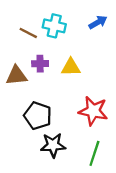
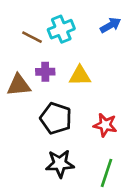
cyan cross: (54, 26) -> (61, 29), turned -35
red star: (93, 111) -> (105, 125), size x0.7
black pentagon: (38, 116) -> (56, 118), moved

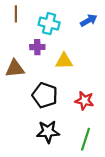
cyan cross: (61, 29) -> (49, 24), turned 36
brown line: (32, 37) -> (16, 14), moved, turned 63
purple cross: (45, 72) -> (37, 47), moved

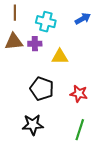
brown triangle: (15, 69) -> (14, 42), moved
black star: (48, 132) -> (33, 125), moved

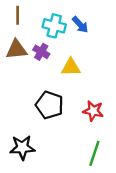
blue arrow: (83, 19) -> (80, 25), moved, turned 77
purple cross: (35, 44) -> (41, 52), turned 32
black star: (33, 125) -> (22, 148), moved

